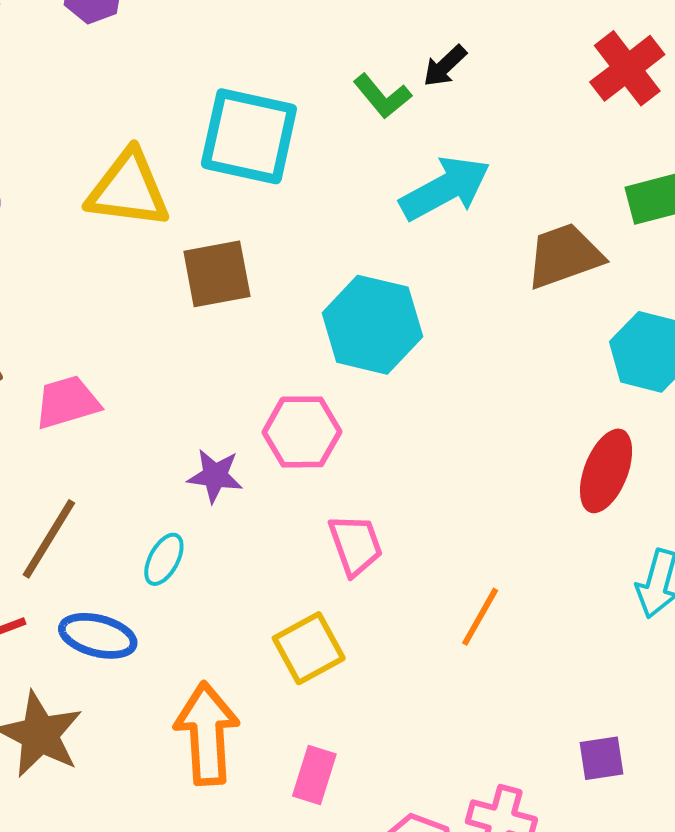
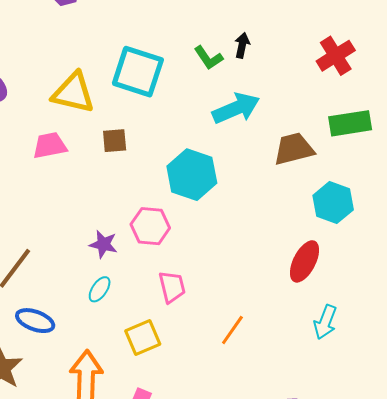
black arrow: (445, 66) -> (242, 45), turned 140
brown square: (217, 274) -> (115, 141), size x0.7
pink trapezoid: (67, 402) -> (50, 145), moved
cyan ellipse: (164, 559) -> (100, 289), moved

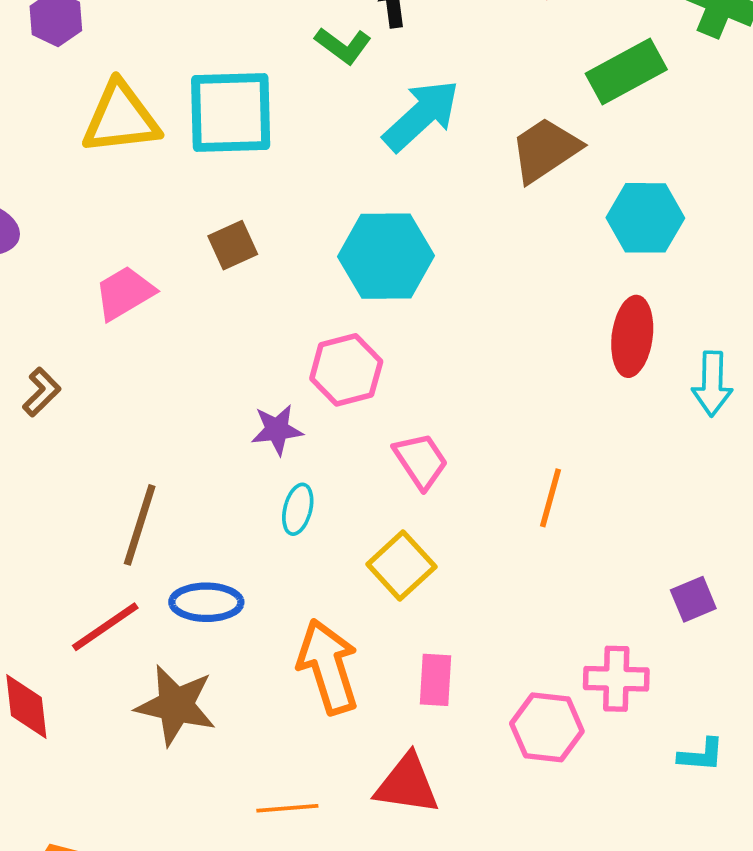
yellow triangle: (73, 93) -> (121, 118), moved
cyan arrow: (325, 322) -> (712, 384), moved

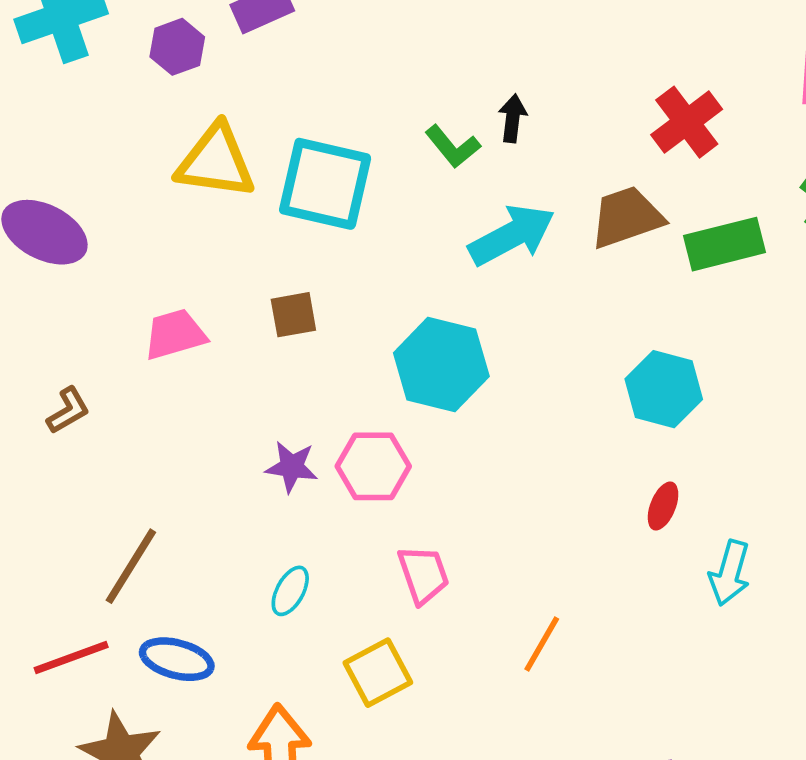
brown trapezoid: (545, 150) -> (627, 217), moved
cyan hexagon: (645, 218) -> (664, 389), moved
red ellipse: (632, 336) -> (663, 506), size x0.6
purple star: (277, 430) -> (292, 467), moved

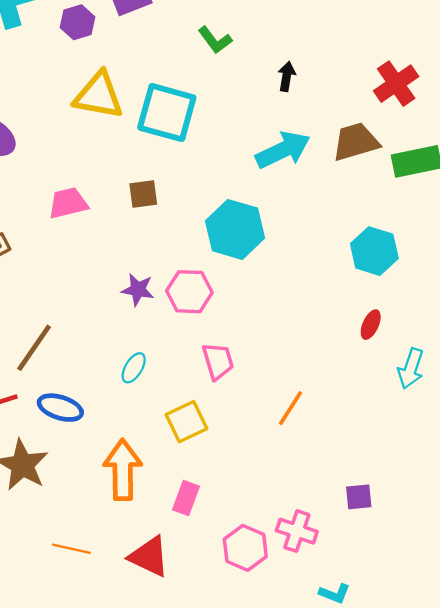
green L-shape: (453, 147) -> (215, 40), moved

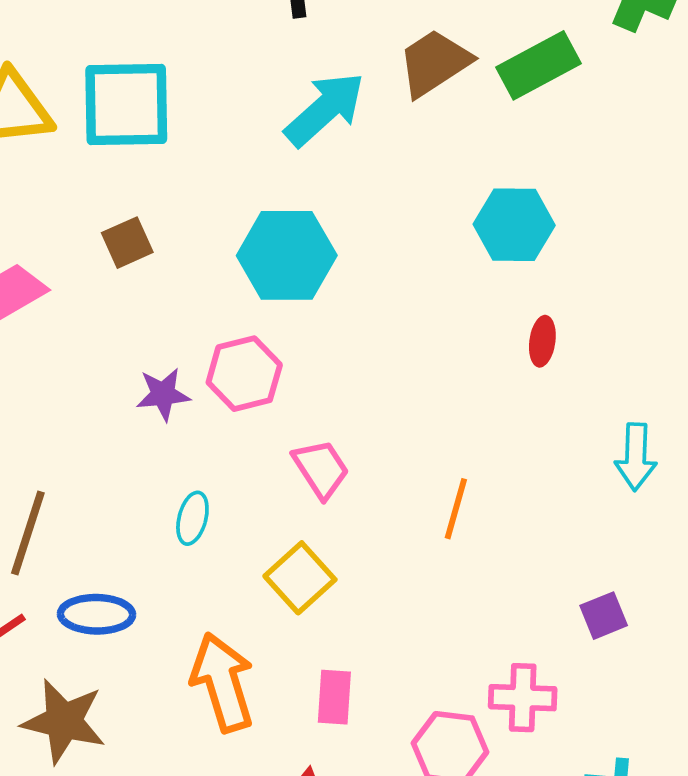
cyan arrow: (411, 369) -> (636, 457), moved

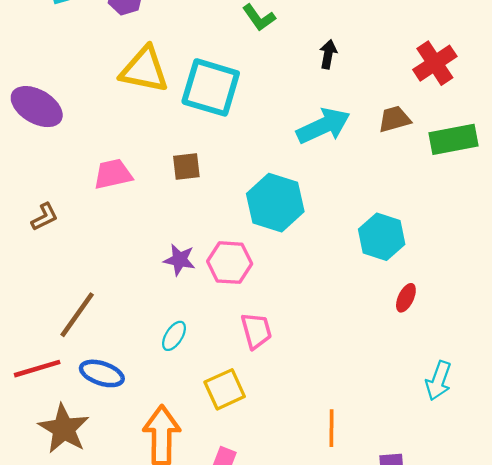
brown trapezoid: (434, 63) -> (394, 119), size x0.7
cyan hexagon: (514, 225) -> (382, 237), moved
orange line: (456, 509) -> (332, 428), moved, turned -33

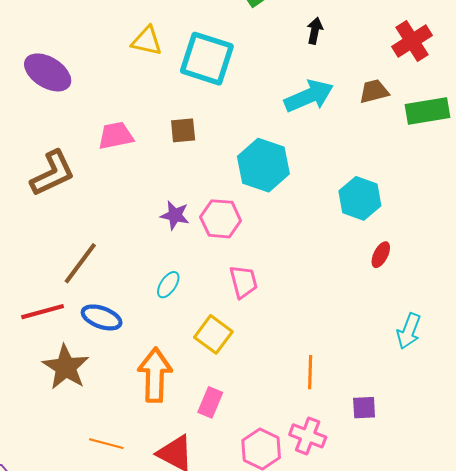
yellow triangle: (144, 70) -> (147, 41), size x0.7
brown L-shape: (45, 217) -> (53, 173), size x1.8
yellow square: (225, 389) -> (213, 334), turned -30

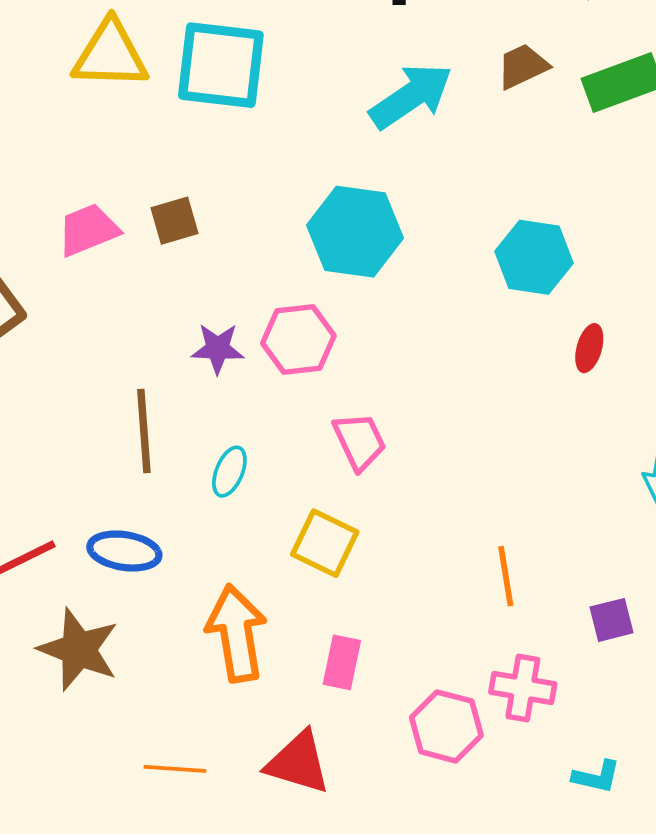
yellow triangle: (147, 41) -> (110, 55), size x1.4
brown square: (183, 130) -> (174, 221), moved
brown line: (80, 263) -> (144, 431), moved, turned -30

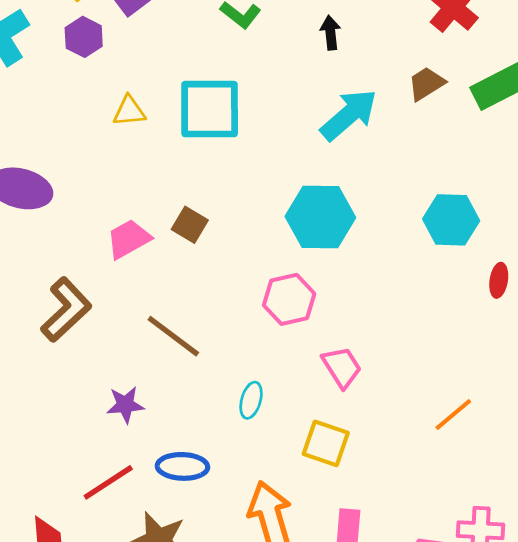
yellow triangle: (110, 55) -> (129, 111), size x0.6
brown square: (174, 221) -> (190, 225), turned -36
purple star: (218, 349) -> (125, 405), moved
brown line: (144, 431) -> (173, 336), moved, turned -42
orange line: (506, 576) -> (453, 414), moved, turned 66

